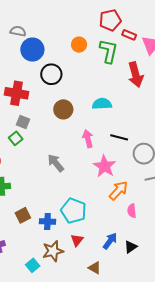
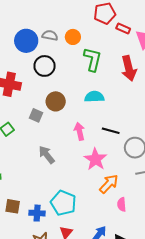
gray semicircle: (18, 31) -> (50, 35), moved
green L-shape: (109, 51) -> (93, 59), moved
gray square: (23, 122) -> (36, 115), moved
brown square: (23, 215) -> (13, 206), turned 35

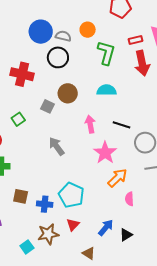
red rectangle: (123, 29) -> (136, 40), moved, turned -40
gray semicircle: (50, 35) -> (63, 36), moved

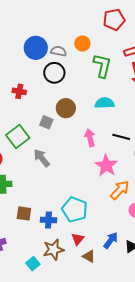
red cross: (22, 74) -> (19, 91), size x0.6
green square: (18, 119) -> (18, 136), size x1.6
gray arrow: (57, 146) -> (42, 158), moved
brown triangle: (89, 253) -> (89, 256), moved

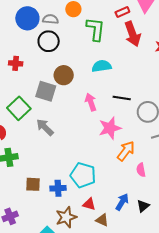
gray square: (46, 122) -> (46, 91), size x1.5
pink star: (106, 166) -> (110, 128), turned 30
red triangle: (78, 239) -> (89, 204), turned -48

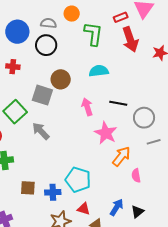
blue circle: (27, 18) -> (17, 32), moved
pink star: (110, 128) -> (106, 133), turned -30

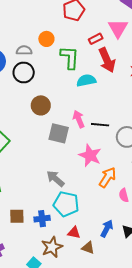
cyan semicircle: (99, 71) -> (86, 80), moved
gray square: (42, 95) -> (59, 133), moved
pink arrow: (87, 107) -> (79, 119), moved
gray arrow: (41, 131) -> (56, 179), moved

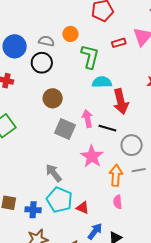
red arrow: (107, 60) -> (121, 101), moved
orange arrow: (108, 177) -> (116, 175), moved, turned -40
red triangle: (74, 233) -> (83, 208), moved

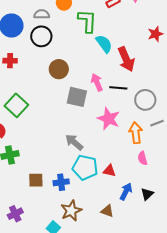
cyan semicircle: (102, 82) -> (104, 44), turned 66

